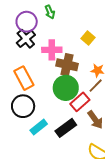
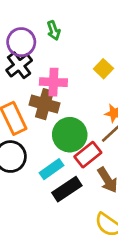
brown cross: (67, 65) -> (44, 104), moved
cyan rectangle: (39, 127) -> (52, 169), moved

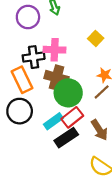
black cross: (19, 65) -> (34, 57), moved, turned 30
brown cross: (44, 104) -> (57, 78), moved
red rectangle: (88, 155) -> (72, 117), moved

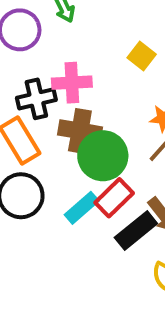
black rectangle: (66, 138) -> (136, 231), moved

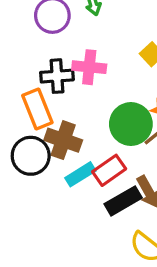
brown cross: (80, 131) -> (63, 140), moved
green circle: (103, 156) -> (131, 124), moved

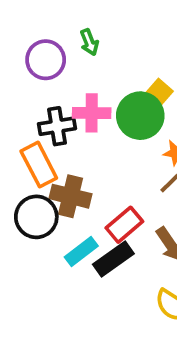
green circle: (131, 124) -> (140, 116), moved
cyan rectangle: (80, 174) -> (81, 252), moved
black rectangle: (123, 201) -> (113, 259), moved

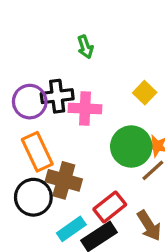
purple circle: (46, 60) -> (30, 102), moved
green circle: (140, 116) -> (131, 147), moved
black cross: (57, 126) -> (57, 96), moved

